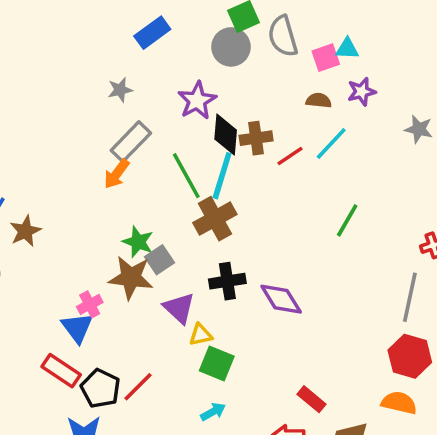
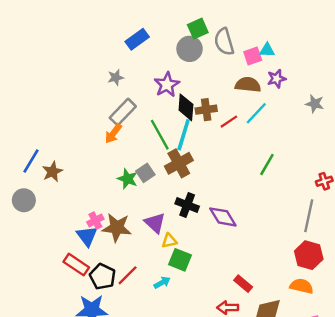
brown semicircle: (319, 101) -> (248, 85), size x1.5
gray square: (159, 260) -> (145, 173), moved
brown star: (131, 278) -> (117, 228), moved
black cross: (227, 281) -> (187, 205), turned 30
cyan arrow: (213, 412) -> (162, 282), moved

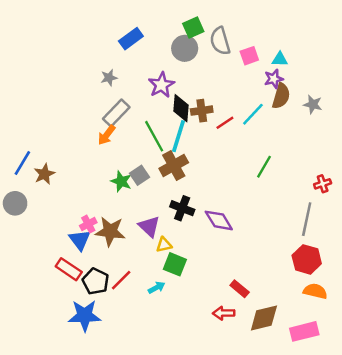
cyan triangle: (267, 50) -> (280, 59), moved
brown semicircle: (248, 85) -> (281, 96), moved, turned 100
orange semicircle: (302, 286) -> (315, 291), moved

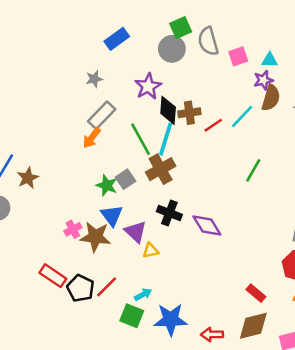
blue triangle: (80, 240) -> (112, 216), moved
green square: (175, 264) -> (132, 316), moved
red rectangle: (240, 289) -> (256, 293), moved
red arrow: (224, 313) -> (212, 335), moved
blue star: (85, 316) -> (171, 320), moved

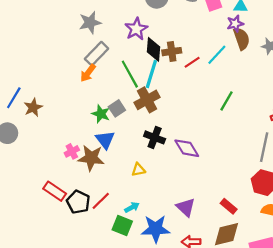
gray star: (94, 79) -> (90, 23), size x1.5
brown semicircle: (271, 98) -> (242, 39), turned -35
purple triangle: (136, 232) -> (186, 207), moved

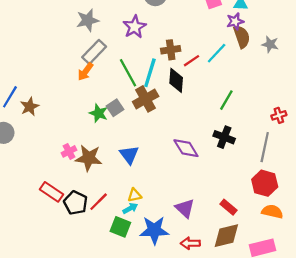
black diamond: (153, 49) -> (176, 80), moved
black cross: (155, 137) -> (224, 137), moved
blue triangle: (105, 140) -> (129, 155), moved
yellow triangle: (138, 170) -> (135, 195), moved

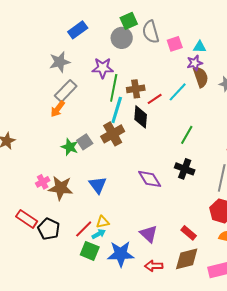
purple star: (135, 27) -> (103, 68), turned 30
green line: (128, 73) -> (114, 88), moved, turned 40
red line: (99, 202) -> (84, 229), moved

